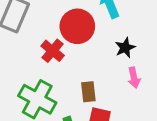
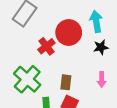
black star: (125, 48) -> (101, 47), moved

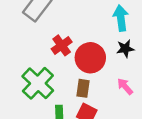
red circle: (69, 33) -> (90, 58), moved
pink arrow: (102, 80) -> (125, 86), turned 136

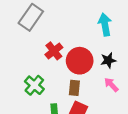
black star: (125, 49) -> (108, 60), moved
green cross: (38, 83) -> (34, 85), size x0.7

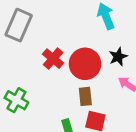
green cross: (34, 85) -> (16, 100), moved

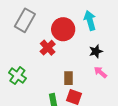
red circle: (85, 64) -> (63, 29), moved

